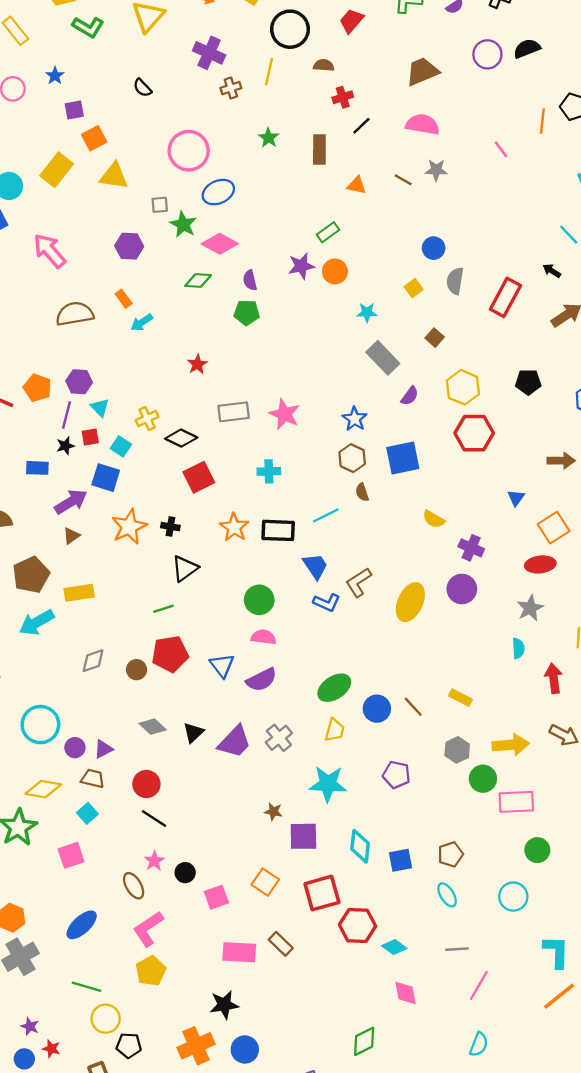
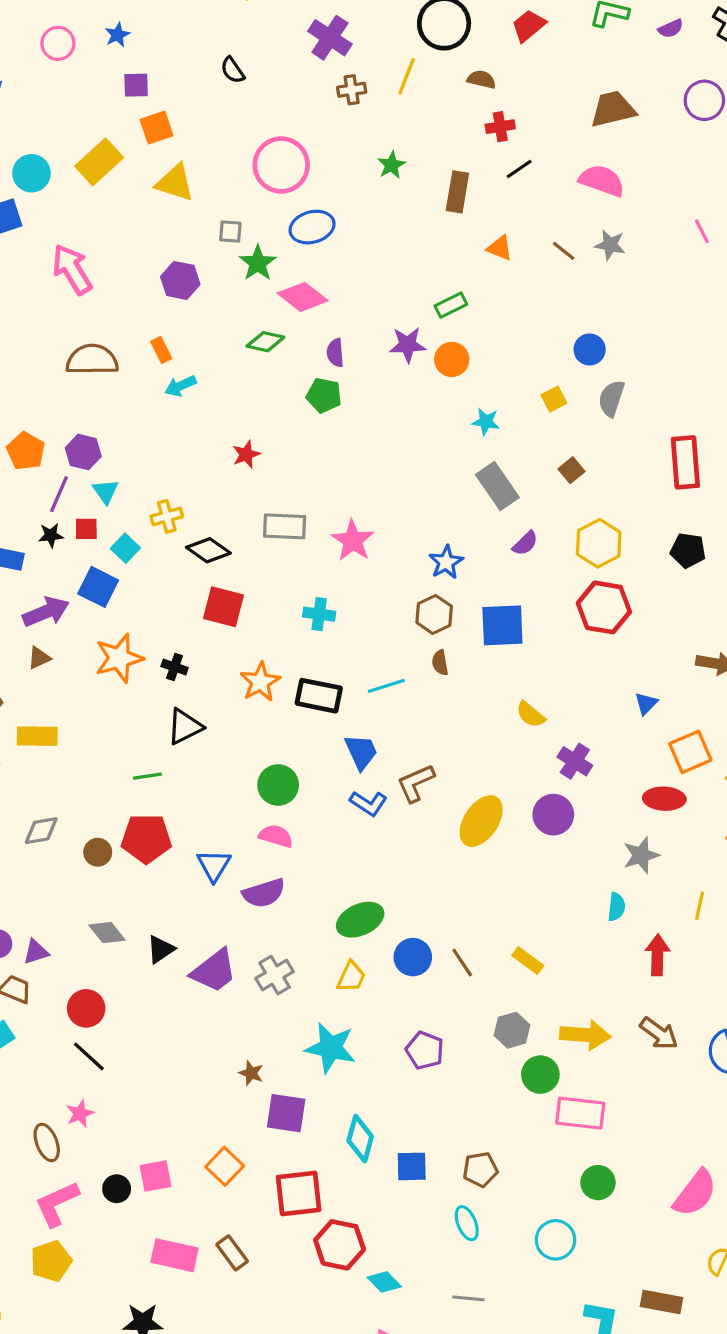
red rectangle: (505, 297) -> (685, 462), moved, turned -42
red square: (199, 477) -> (224, 607), turned 32
black circle: (185, 873) -> (117, 1189), moved

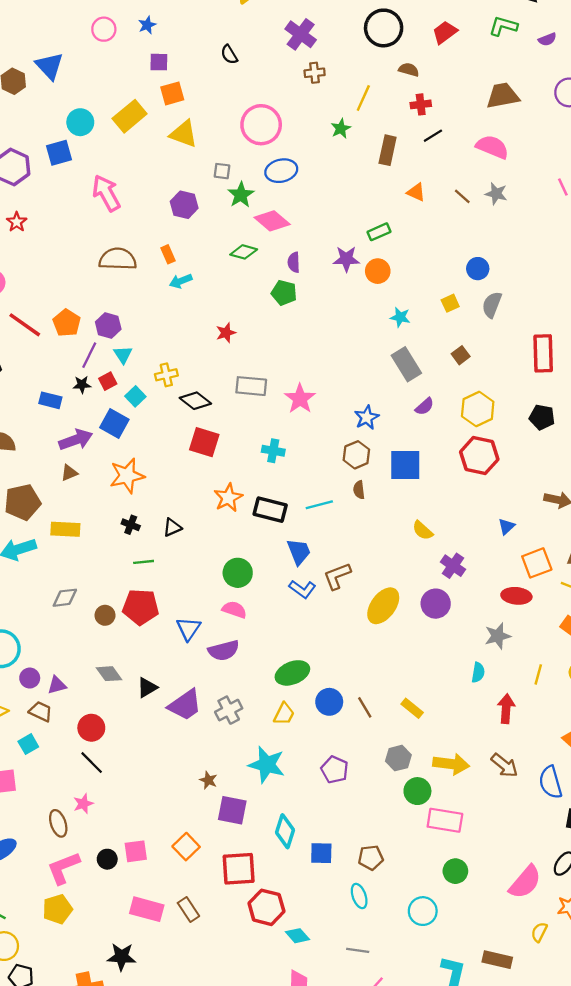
yellow line: (407, 76) -> (363, 98), moved
red square: (86, 529) -> (108, 381), turned -30
black cross: (175, 667) -> (131, 525), moved
black triangle: (185, 727) -> (172, 527), size x0.7

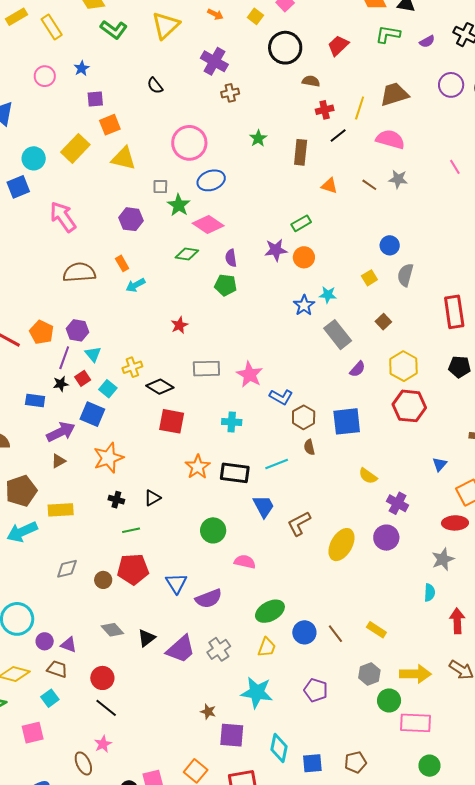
yellow line: (363, 98) -> (360, 108), moved
blue star: (367, 417) -> (304, 305), moved
blue L-shape: (302, 589) -> (281, 397), moved
pink semicircle: (234, 610) -> (245, 562), moved
purple triangle: (57, 685) -> (69, 645), turned 42

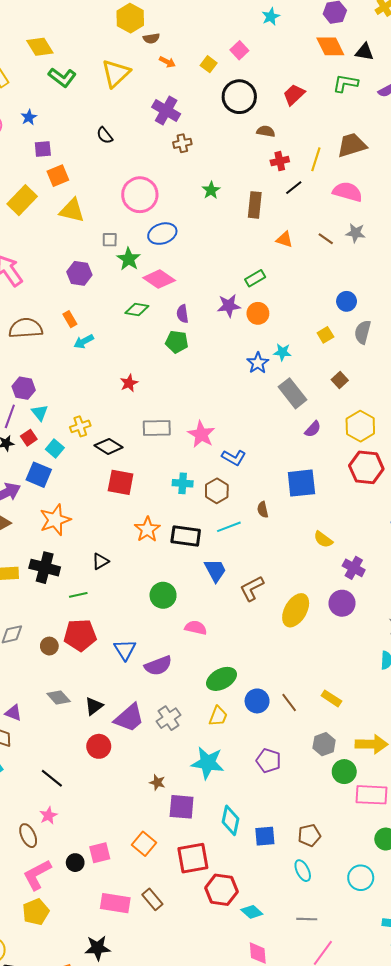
brown hexagon: (304, 417) -> (217, 491), moved
black cross: (116, 500) -> (45, 568), moved, size x1.8
red circle: (102, 678) -> (99, 746), moved

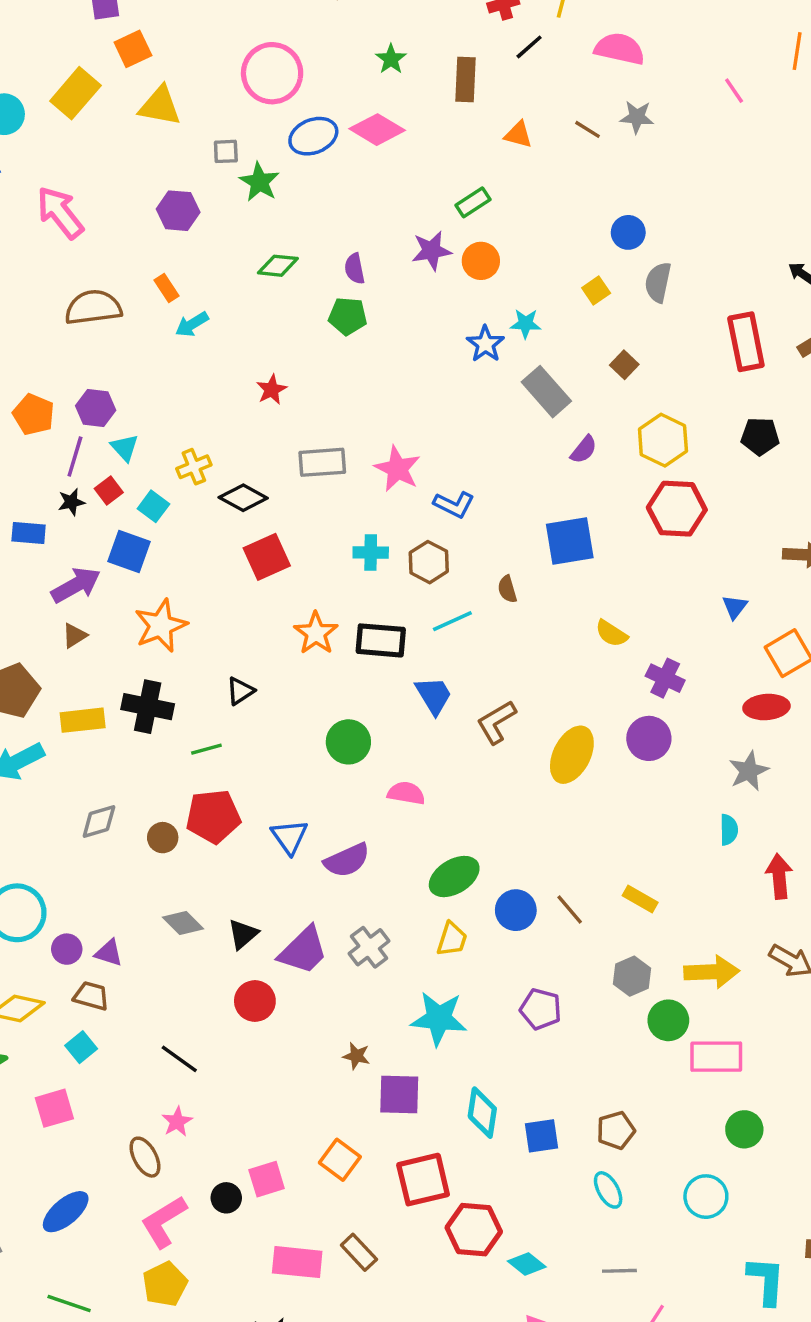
pink diamond: (159, 279) -> (377, 130), moved
red square: (121, 482) -> (267, 557), turned -32

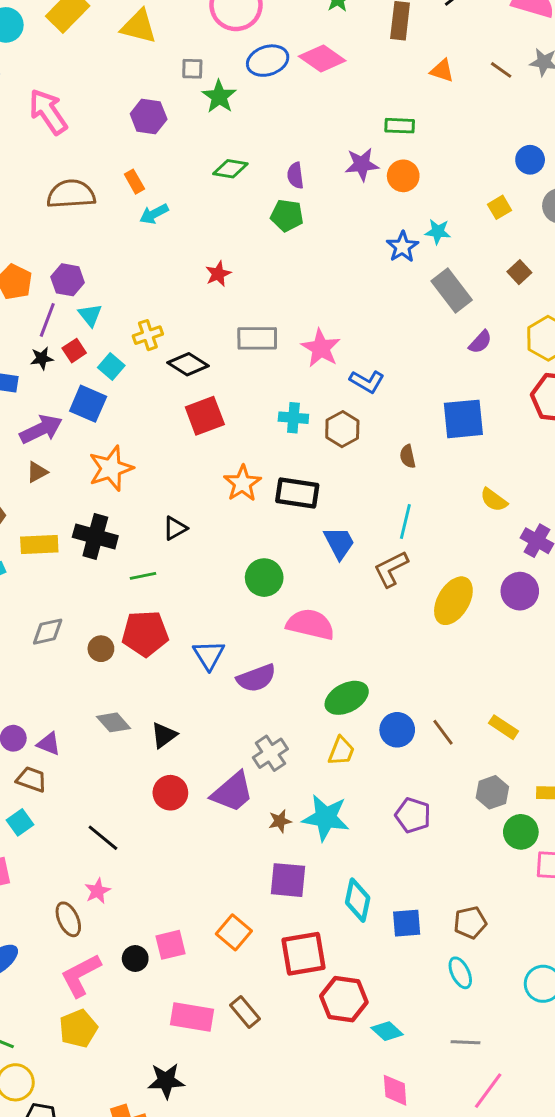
green rectangle: (473, 202) -> (400, 126), turned 32
cyan line: (452, 621) -> (405, 521), moved, turned -56
pink semicircle: (406, 793) -> (310, 624), size x1.5
purple trapezoid: (303, 950) -> (232, 792), moved
brown star: (356, 1056) -> (280, 821), moved, turned -30

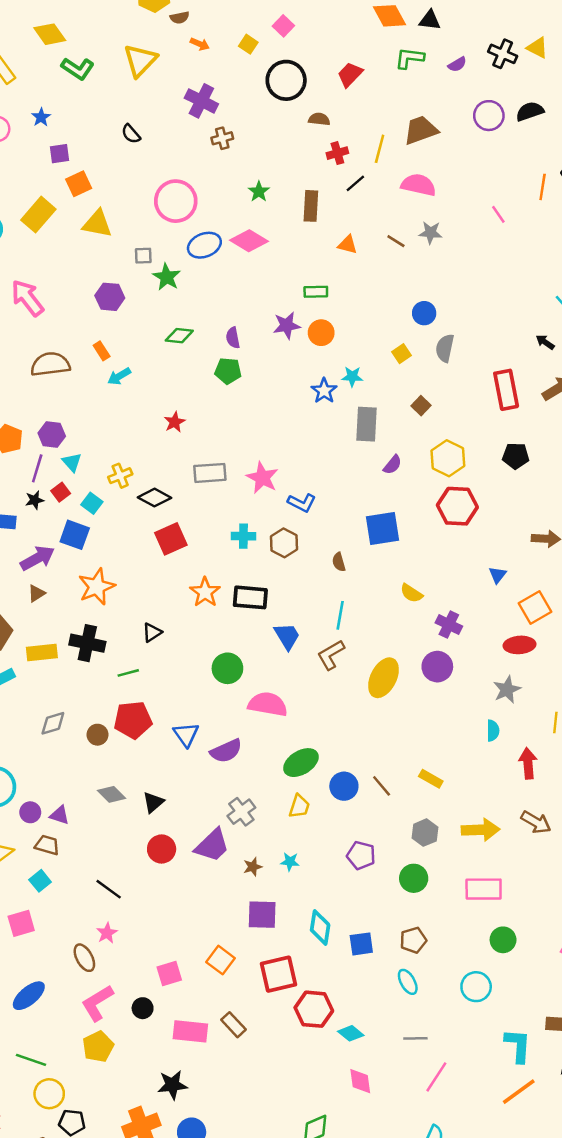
gray rectangle: (452, 291) -> (367, 424), turned 44
cyan star: (326, 818) -> (290, 862), size x0.5
green circle: (521, 832) -> (414, 878), moved
black circle: (135, 958) -> (143, 1008), moved

